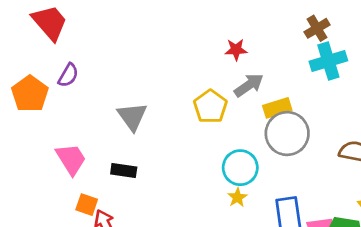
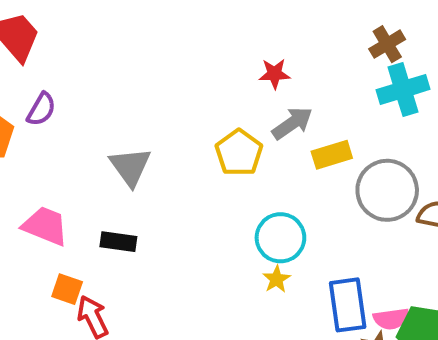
gray circle: (287, 134) -> (387, 190), moved
pink trapezoid: (71, 159) -> (45, 226), turned -36

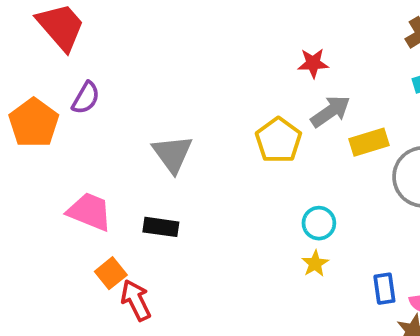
cyan circle: (280, 238) -> (319, 223), size x0.7
orange square: (67, 289) -> (111, 273), turned 32
blue rectangle: (348, 305) -> (384, 289), size x0.6

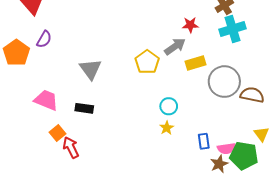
red star: (313, 63) -> (190, 25), moved

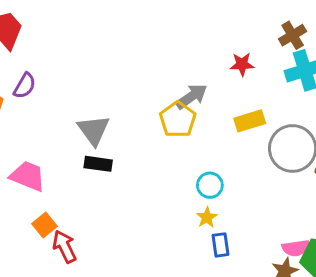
gray arrow: (175, 47) -> (192, 96), moved
black rectangle: (84, 108) -> (98, 164), moved
blue rectangle: (204, 141) -> (221, 245), moved

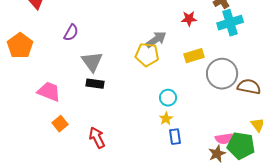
purple semicircle: (25, 86) -> (71, 33), moved
yellow pentagon: (178, 119) -> (147, 55), turned -30
red arrow: (64, 246) -> (97, 138), moved

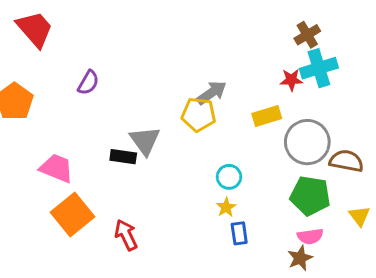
red star: (189, 19) -> (291, 80), moved
gray triangle: (92, 62) -> (145, 141), moved
orange square: (60, 124) -> (72, 215), size x1.8
green pentagon: (241, 146) -> (310, 196), moved

